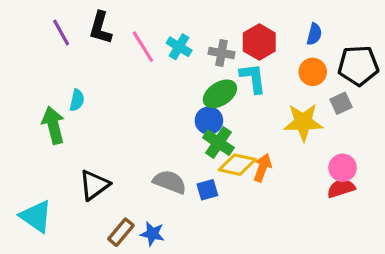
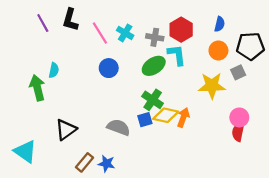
blue circle: (209, 121) -> (109, 68), moved
red semicircle: (341, 188) -> (238, 132), turned -60
blue square: (207, 190) -> (145, 120), moved

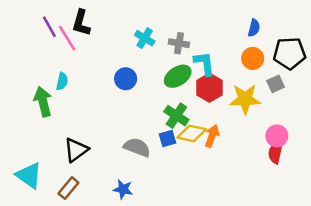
red hexagon: (181, 30) -> (209, 88), moved
pink line: (100, 33) -> (67, 38), moved
brown rectangle: (85, 162) -> (68, 188), moved

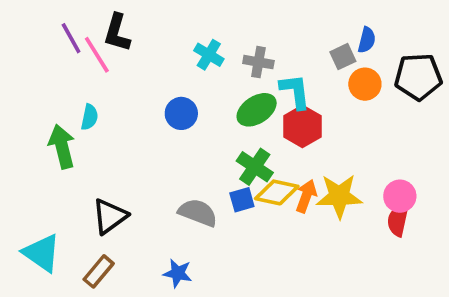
gray square: (276, 84) -> (343, 57), moved
yellow star: (245, 99) -> (339, 196), moved

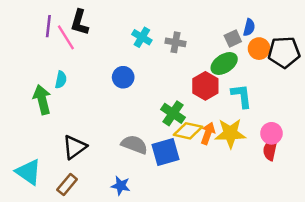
purple line: (71, 38) -> (48, 26), turned 35
orange circle: (365, 84) -> (259, 49), moved
cyan L-shape: (295, 91) -> (242, 96), moved
green ellipse: (257, 110) -> (224, 64), moved
blue square: (242, 200) -> (166, 152), moved, size x1.6

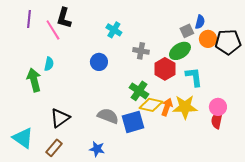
purple line: (48, 26) -> (29, 19), moved
gray cross: (176, 42) -> (141, 51), moved

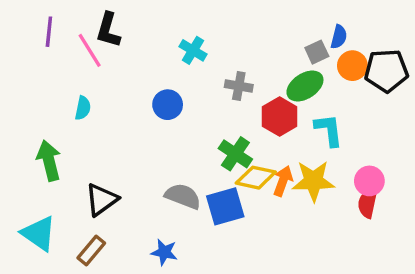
green arrow: (34, 80) -> (49, 161), moved

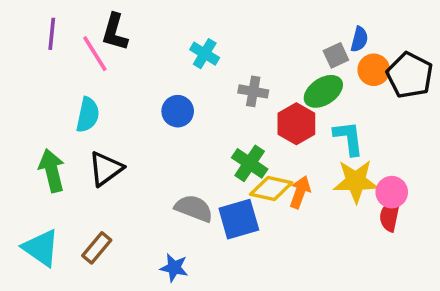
black pentagon: (386, 71) -> (410, 75), turned 30
cyan semicircle: (83, 108) -> (88, 115), size x1.4
yellow star: (313, 181) -> (356, 181), moved
black triangle: (101, 200) -> (106, 169), moved
brown rectangle: (91, 250) -> (97, 248), moved

